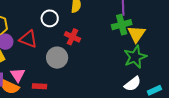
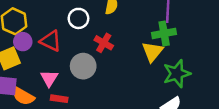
yellow triangle: (136, 34) -> (152, 52), moved
pink triangle: (18, 75) -> (49, 78), moved

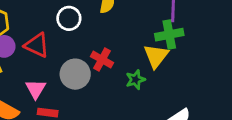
red cross: (104, 43) -> (102, 60), moved
green star: (177, 74) -> (135, 80), moved, size x0.6

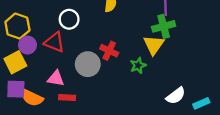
white circle: (69, 18) -> (69, 19), moved
pink triangle: (36, 89) -> (56, 79), turned -48

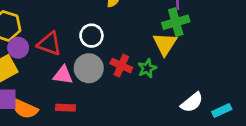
white circle: (69, 19) -> (91, 36), moved
red cross: (109, 51) -> (121, 66), moved
pink triangle: (56, 79) -> (63, 75), moved

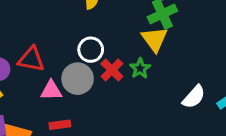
white circle: (91, 36) -> (91, 50), moved
red cross: (121, 66) -> (112, 70), turned 30

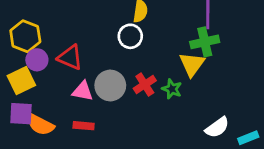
white circle: (91, 50) -> (130, 36), moved
green star: (140, 68) -> (172, 89), turned -30

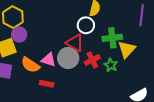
green cross: (205, 42) -> (112, 38), moved
red triangle: (70, 57) -> (75, 43), moved
orange semicircle: (40, 125) -> (30, 65), moved

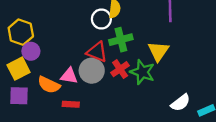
white circle: (86, 25) -> (101, 19), moved
green cross: (112, 38) -> (121, 40), moved
green star: (111, 65) -> (142, 72), size x1.5

